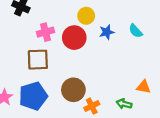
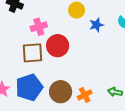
red circle: (74, 38) -> (58, 46), moved
brown circle: (73, 90) -> (61, 92), moved

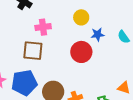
red circle: (58, 46) -> (81, 52), moved

